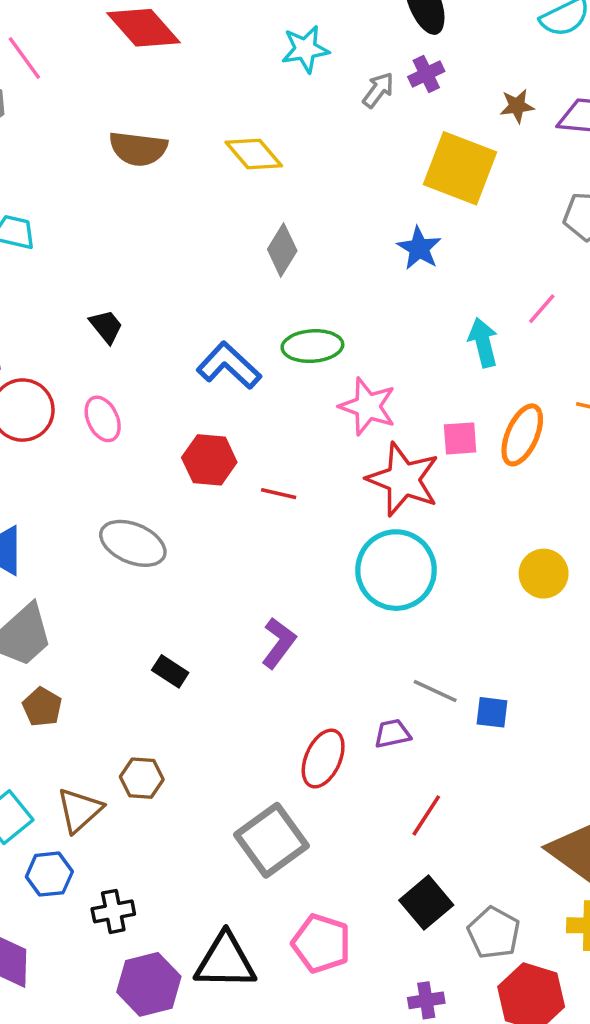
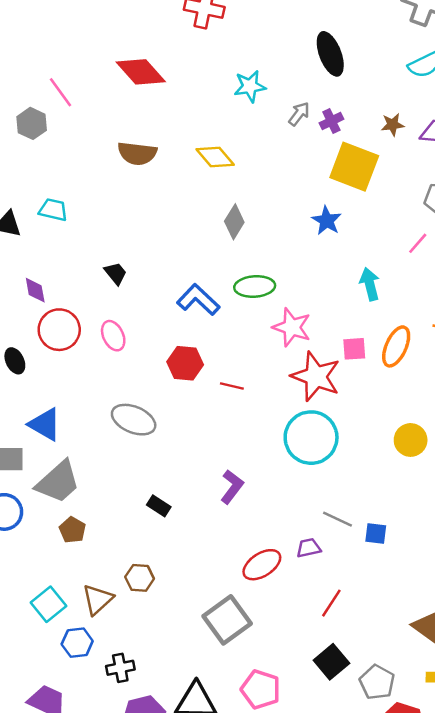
purple cross: (426, 74) -> (331, 121), moved
pink line: (542, 309) -> (418, 243), moved
red ellipse: (323, 759) -> (262, 565), turned 33

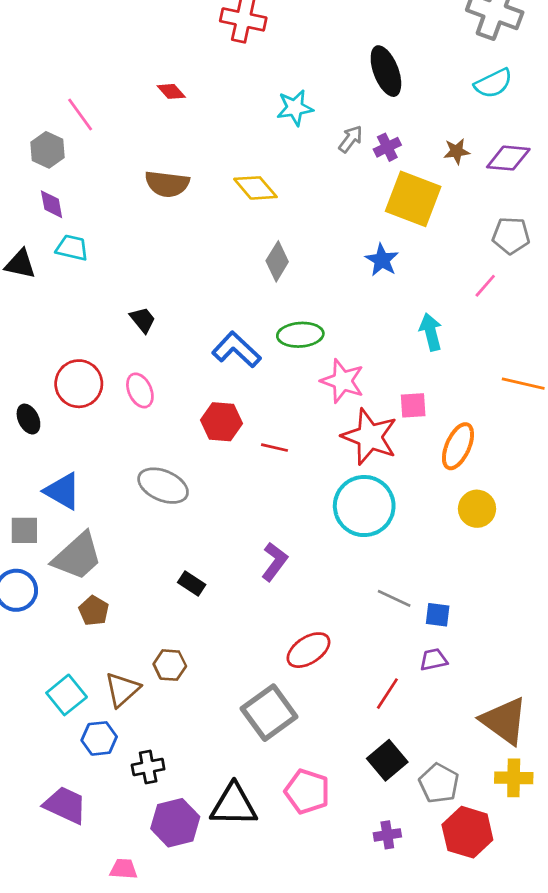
red diamond: (141, 72) -> (171, 91), size x0.5
purple diamond: (35, 290) -> (52, 204), moved
orange ellipse: (396, 346) -> (458, 446), moved
purple trapezoid: (309, 548) -> (434, 660), moved

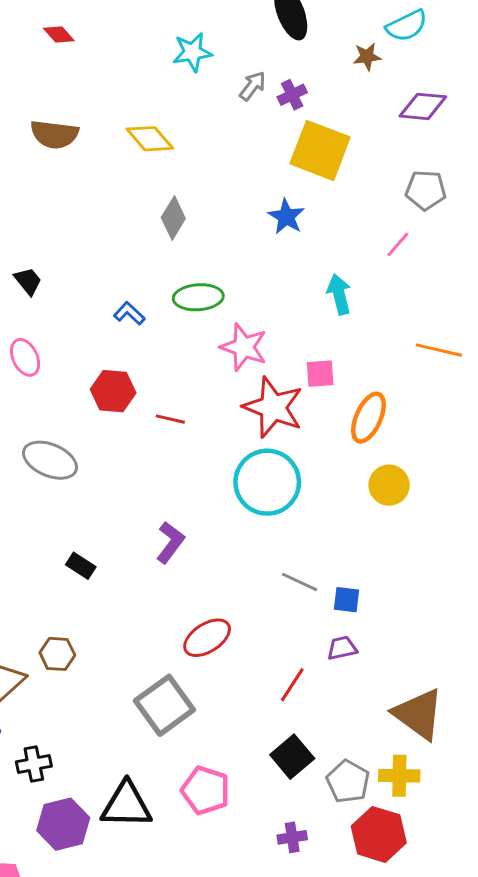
brown star: (457, 151) -> (367, 57), moved
blue L-shape: (236, 350) -> (129, 313), size x0.6
yellow cross: (514, 778) -> (399, 776), moved

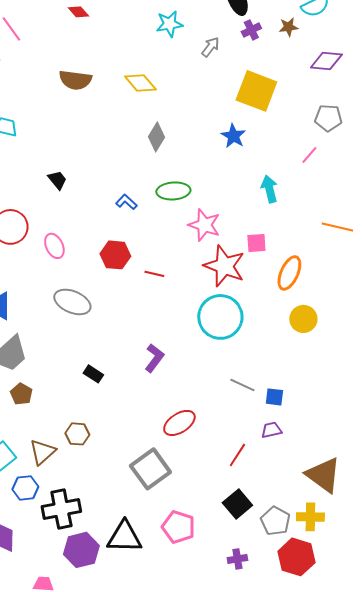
purple cross: (292, 95) -> (251, 30), moved
pink ellipse: (25, 357) -> (54, 246), moved
black cross: (34, 764) -> (61, 509), size x1.6

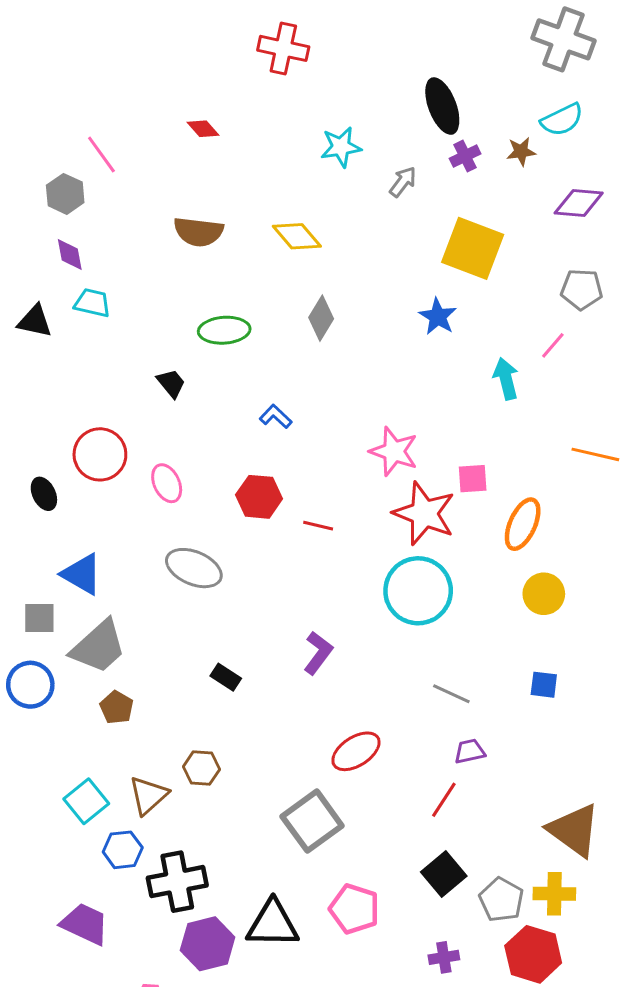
cyan arrow: (269, 189) -> (506, 379), moved
green ellipse: (173, 191) -> (224, 330), moved
blue square: (274, 397) -> (544, 685), moved
purple trapezoid: (271, 430) -> (470, 751), moved

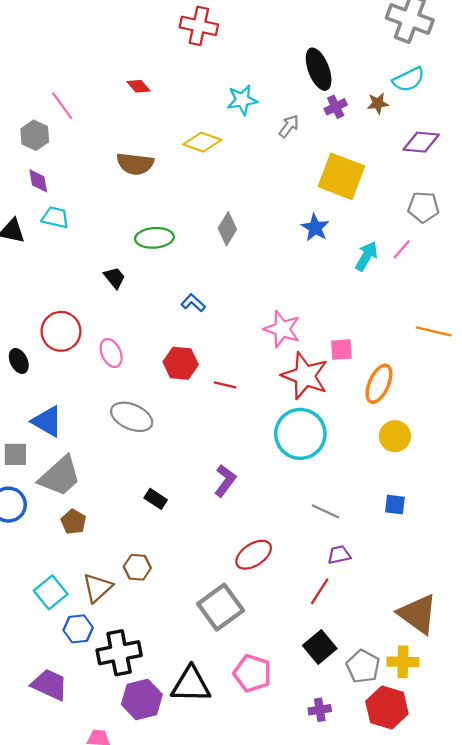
yellow diamond: (297, 236) -> (202, 142), moved, turned -30
cyan arrow: (506, 379) -> (366, 256), moved, turned 44

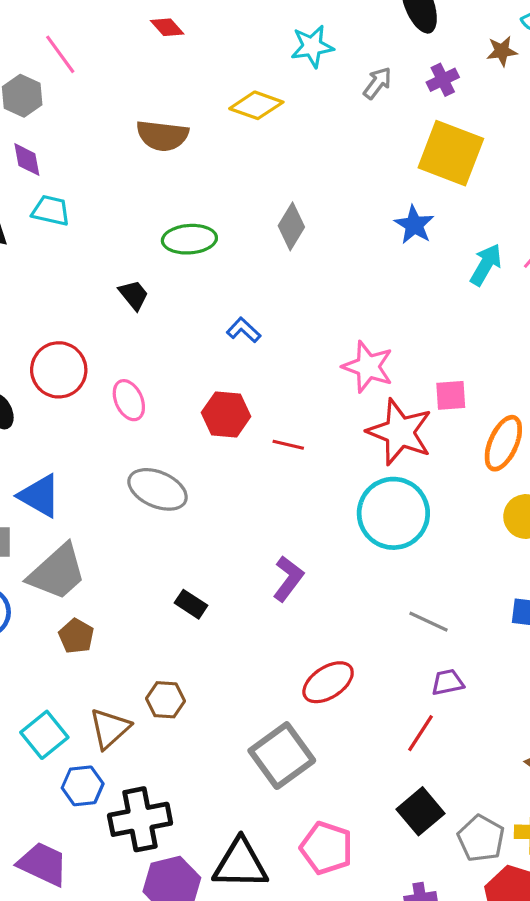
purple cross: (336, 107) -> (443, 80), moved

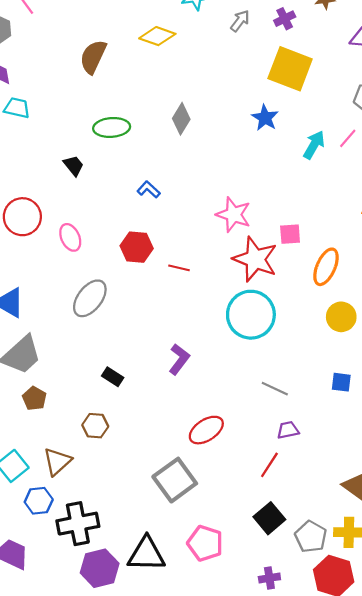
brown semicircle: (162, 136) -> (93, 57), turned 108
gray ellipse: (158, 489) -> (90, 298), turned -75
brown hexagon: (166, 700) -> (95, 426), moved

